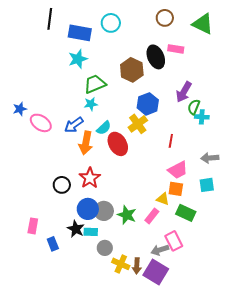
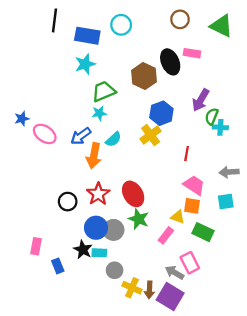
red ellipse: (118, 144) -> (133, 194), moved
pink trapezoid: (178, 170) -> (194, 185), turned -120
green star: (127, 215) -> (139, 219), moved
gray arrow: (160, 250) -> (175, 272), turned 48

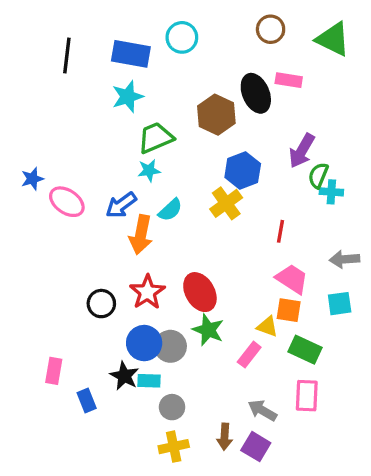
black line: (55, 20) -> (67, 55), moved
pink rectangle: (190, 263) -> (307, 396), moved, turned 30
yellow cross: (132, 288) -> (174, 447), moved, turned -36
purple square: (170, 296) -> (256, 447), size x0.7

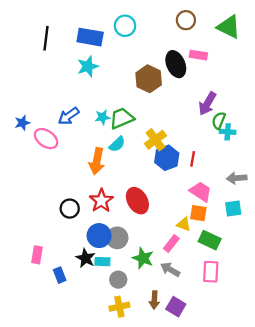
green trapezoid: (156, 138) -> (122, 118), moved
blue hexagon: (243, 171) -> (167, 158), moved
blue arrow: (121, 205) -> (69, 116), moved
green star: (208, 330) -> (143, 258), moved
gray arrow: (262, 410) -> (170, 269), moved

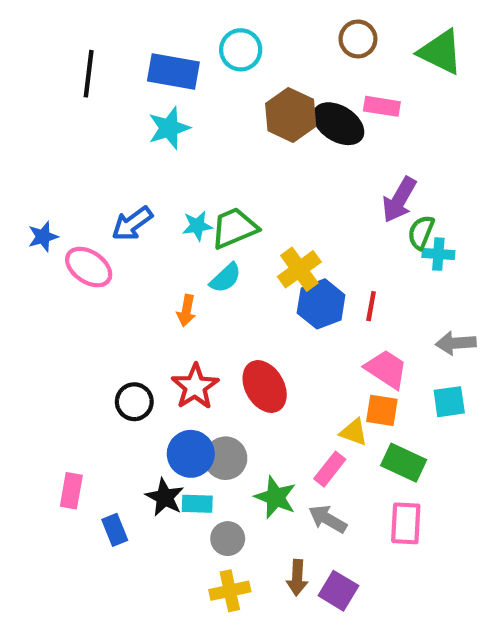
black ellipse: (176, 64) -> (338, 124), turned -35
brown hexagon: (149, 79) -> (291, 115), moved
orange arrow: (97, 161) -> (186, 310), size x0.6

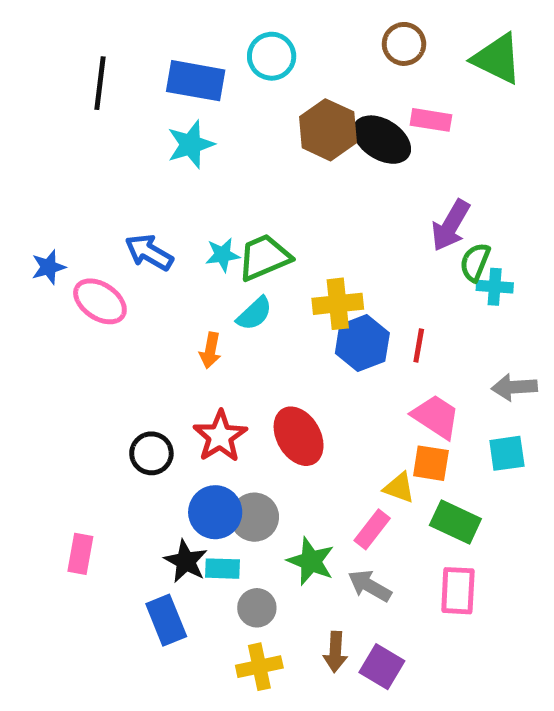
blue arrow: (132, 224) -> (149, 252), turned 66
yellow cross: (299, 269) -> (338, 304), turned 30
blue rectangle: (115, 530) -> (166, 620), moved, size x1.4

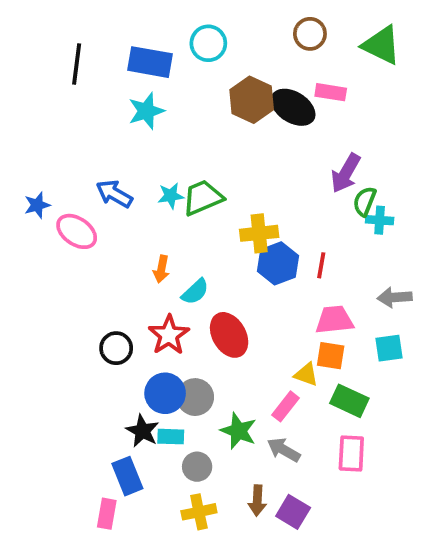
cyan semicircle: (254, 314) -> (195, 292), moved
pink trapezoid: (436, 417) -> (334, 320), turned -39
pink rectangle: (80, 554) -> (107, 514), moved

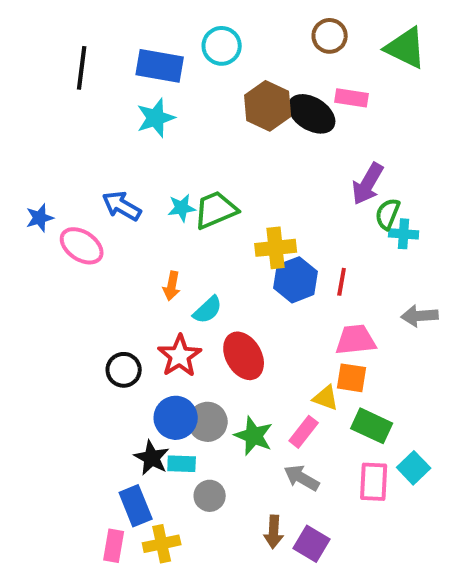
cyan square: (389, 348) -> (414, 468), moved, turned -36
green star: (238, 431) -> (254, 436), moved
yellow cross: (199, 512) -> (162, 544), moved

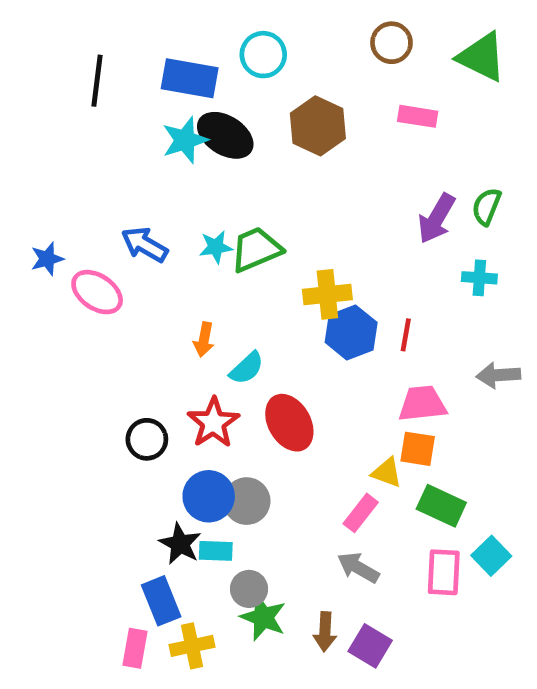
black ellipse: (312, 114) -> (225, 135), moved
green semicircle: (388, 214) -> (486, 207), moved
green star: (254, 436) -> (263, 617), moved

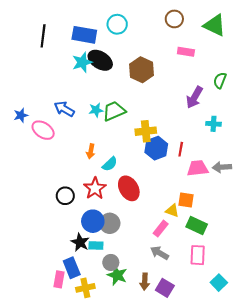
brown hexagon: (318, 126) -> (142, 70), moved
green semicircle: (486, 207) -> (220, 80), moved
pink trapezoid: (422, 404) -> (198, 168), moved
cyan square: (491, 556) -> (219, 283), moved
pink rectangle: (135, 648) -> (59, 279), moved

